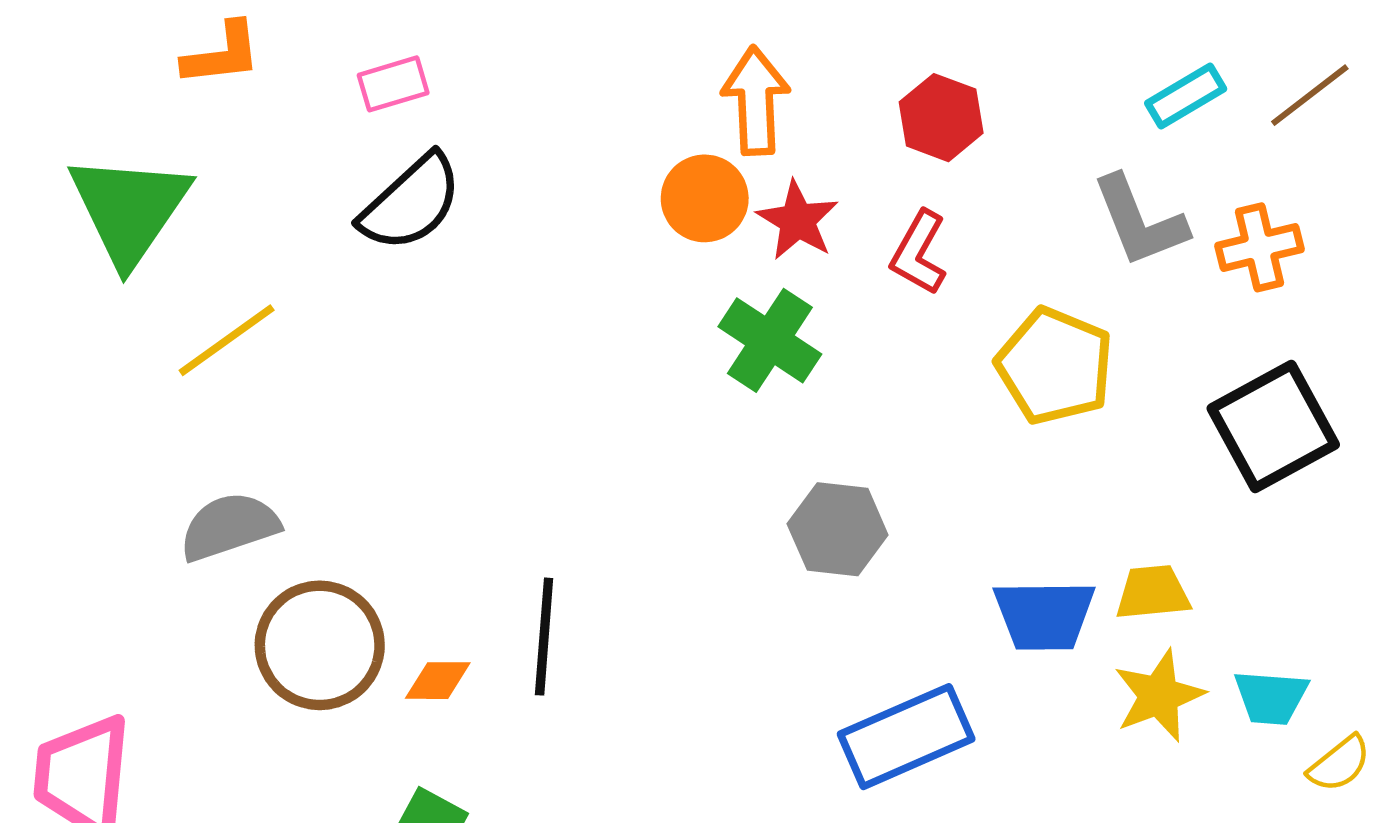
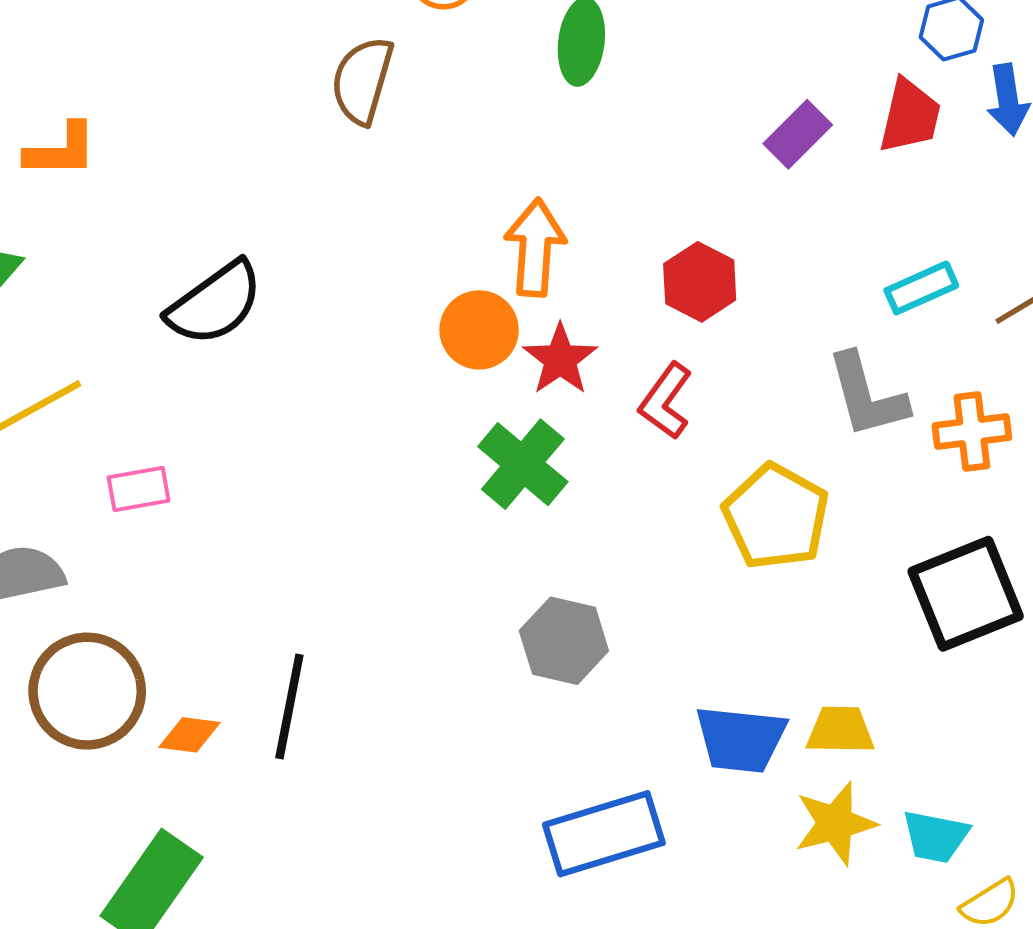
pink rectangle: (393, 84) -> (139, 489), moved

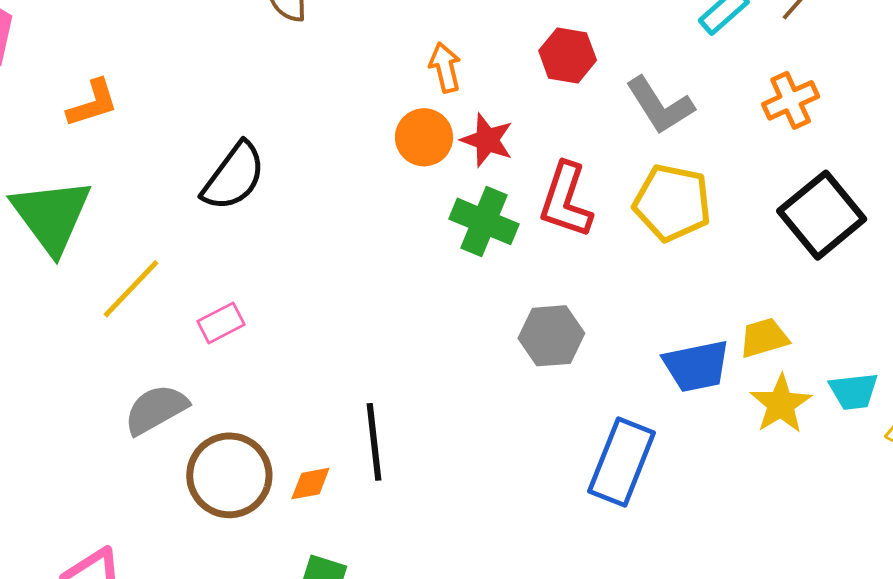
orange arrow: (535, 248) -> (445, 67), size x0.7
gray L-shape: (867, 396) -> (660, 106), moved
red L-shape: (666, 401) -> (566, 200), moved, size x1.4
blue rectangle: (604, 834) -> (622, 462), turned -34

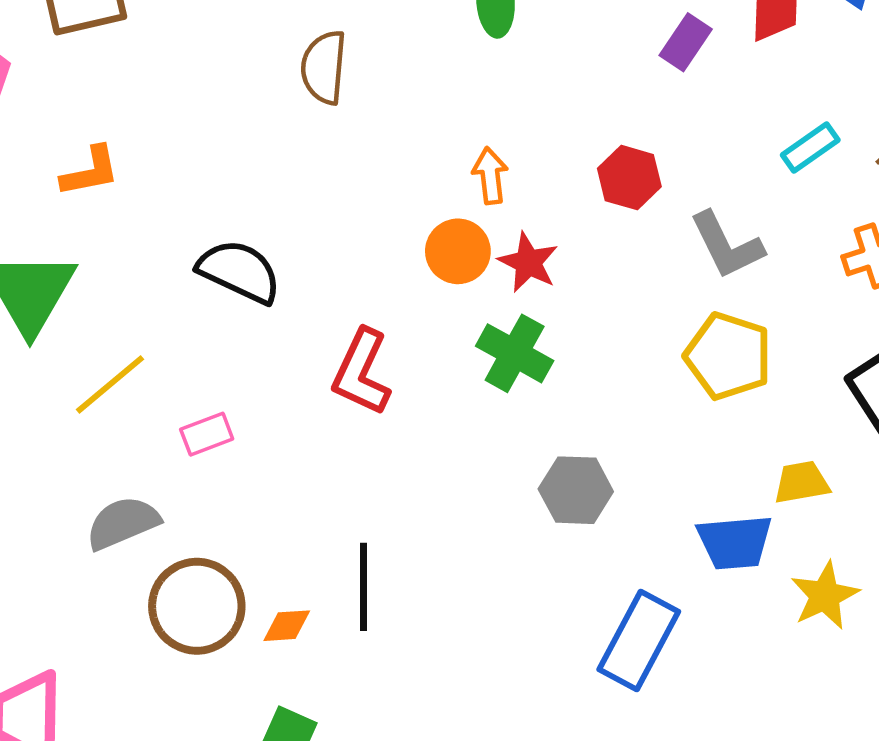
black semicircle: (234, 177) -> (239, 271), turned -108
red L-shape: (566, 200) -> (362, 372), moved
yellow trapezoid: (764, 338) -> (802, 482), moved

